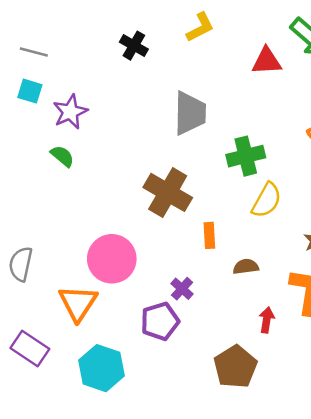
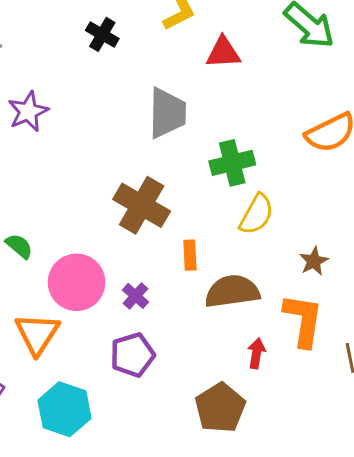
red triangle: (267, 61) -> (223, 53), moved
green semicircle: (62, 156) -> (19, 246), moved
brown semicircle: (246, 267) -> (232, 291), size x1.8
purple cross: (182, 289) -> (135, 296), moved

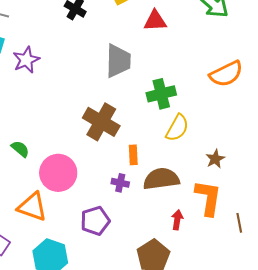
purple cross: (135, 296) -> (120, 183), moved, turned -30
orange triangle: (37, 334) -> (32, 207), turned -44

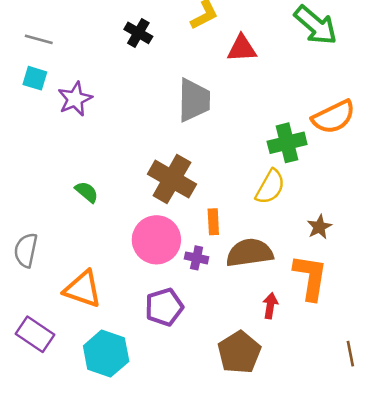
green cross: (161, 94) -> (287, 143), moved
green semicircle: (20, 149) -> (87, 192), moved
pink circle: (58, 173) -> (156, 240), moved
brown line: (239, 223) -> (350, 354), moved

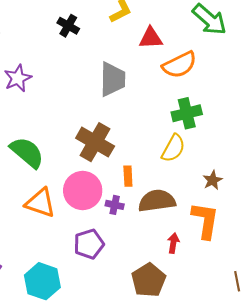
orange semicircle: (334, 117) -> (180, 65), moved
green semicircle: (87, 192) -> (27, 152), size x1.8
orange triangle: (83, 289) -> (40, 203), moved

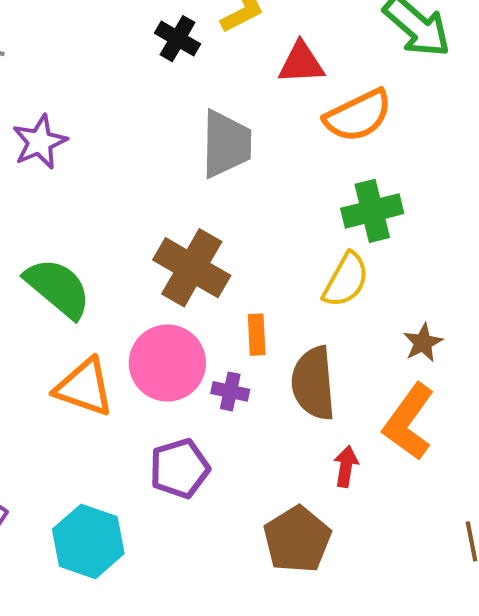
black cross: (68, 26) -> (178, 39), moved
brown semicircle: (157, 201) -> (313, 383), turned -87
orange L-shape: (205, 220) -> (409, 422), turned -153

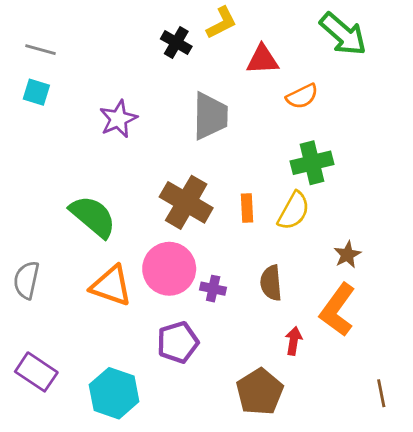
orange semicircle: (358, 116) -> (302, 96), size x0.7
purple star: (40, 142) -> (118, 119), moved
orange rectangle: (257, 335) -> (247, 208), moved
brown semicircle: (313, 383) -> (271, 283), size x0.7

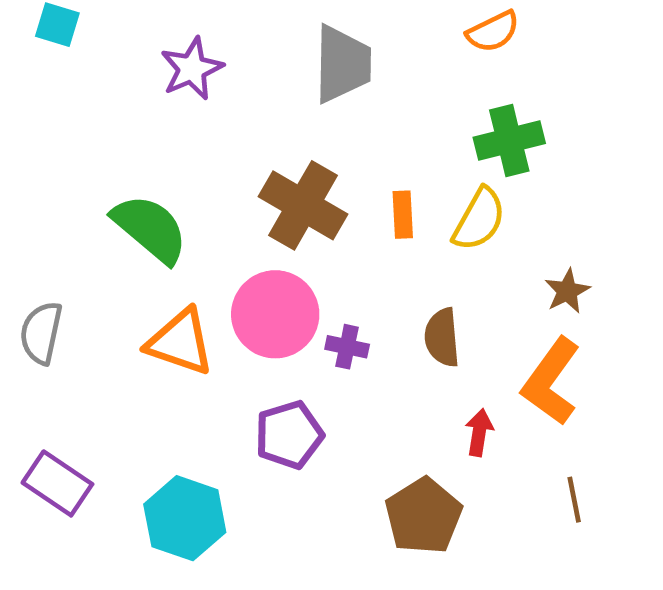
brown line: (381, 393) -> (574, 500), moved

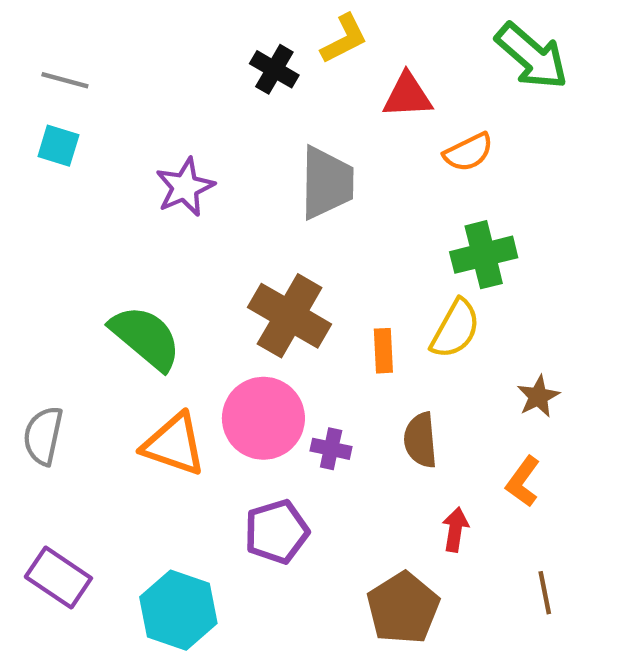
orange rectangle: (403, 215) -> (383, 351), moved
orange L-shape: (551, 381) -> (523, 481), size x0.6

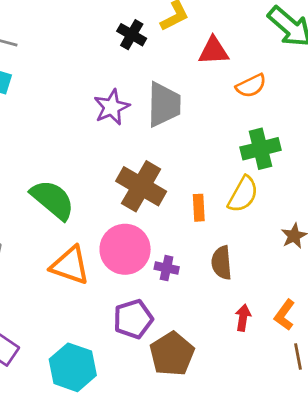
purple star: (185, 187) -> (112, 107), moved
orange L-shape: (523, 481) -> (285, 315), moved
brown pentagon: (403, 608) -> (172, 354), moved

